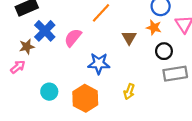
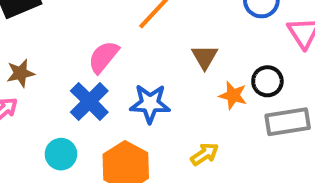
orange star: (154, 28) -> (233, 95), moved
blue cross: (45, 31) -> (89, 101), moved
yellow arrow: (129, 92) -> (205, 154), turned -144

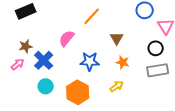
black circle: (267, 81) -> (156, 48), moved
orange star: (233, 95) -> (123, 62), moved
blue cross: (89, 101) -> (44, 60), moved

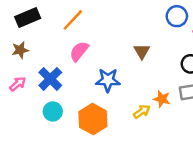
orange line: (92, 16) -> (73, 20), moved
brown star: (26, 46) -> (20, 50), moved
orange star: (123, 62) -> (162, 99), moved

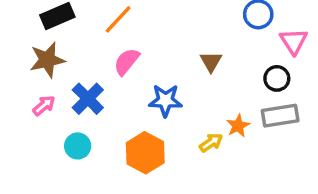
brown star: (20, 50) -> (47, 60), size x1.5
orange star: (162, 99) -> (238, 126), turned 30
cyan circle: (53, 111) -> (78, 146), moved

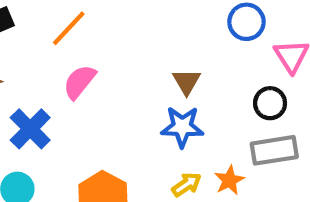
blue star: (165, 100) -> (182, 127), moved
orange star: (238, 126) -> (229, 180), moved

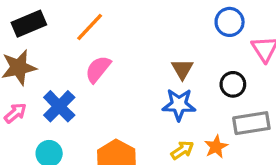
black circle: (270, 103) -> (233, 84), moved

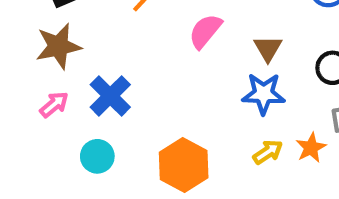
pink semicircle: (98, 69) -> (205, 31), moved

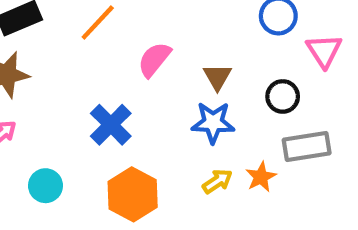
blue cross: (110, 96) -> (111, 125), moved

